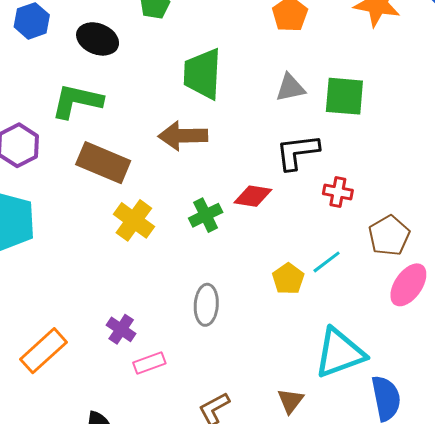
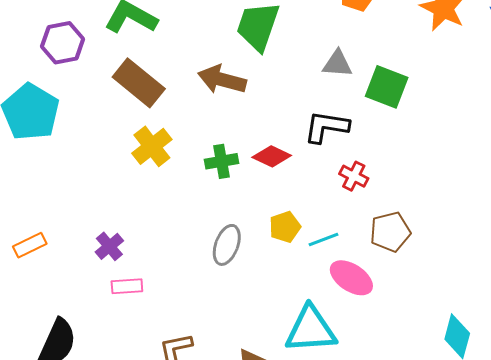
yellow pentagon: (288, 279) -> (285, 227), moved
pink ellipse: (408, 285) -> (351, 278), moved, turned 72
gray ellipse: (206, 305) -> (227, 245), moved
orange rectangle: (44, 351) -> (30, 245), size x0.7

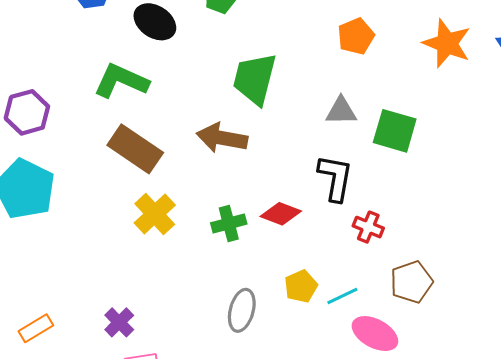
purple hexagon: (63, 43) -> (27, 112), moved
black L-shape: (326, 127) -> (335, 178), turned 96

